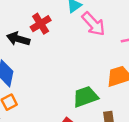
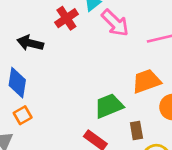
red cross: (41, 24) -> (66, 18), moved

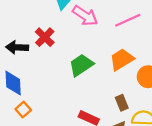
red cross: (66, 18) -> (45, 37), moved
green trapezoid: (109, 106) -> (81, 65), moved

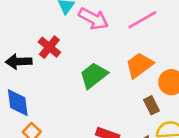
brown rectangle: (122, 103) -> (151, 105), moved

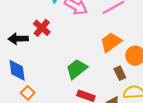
green trapezoid: (94, 75) -> (77, 69), moved

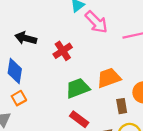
red cross: (42, 28) -> (63, 51), moved
orange trapezoid: (111, 42) -> (109, 78), moved

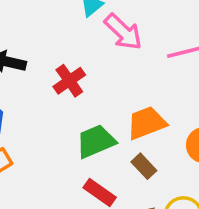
brown rectangle: (122, 106) -> (144, 166), moved, turned -32

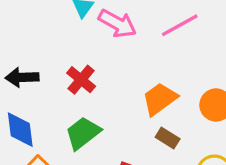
green trapezoid: (96, 141) -> (83, 133), moved

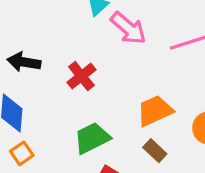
green trapezoid: (83, 133) -> (92, 138), moved

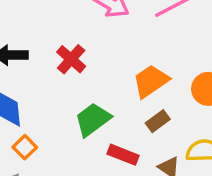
brown rectangle: (155, 151) -> (158, 121), turned -70

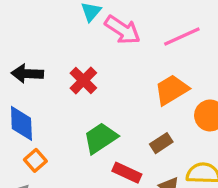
orange trapezoid: (151, 81) -> (172, 90), moved

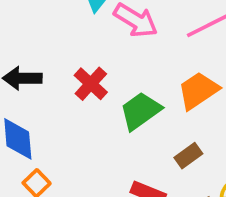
green trapezoid: (100, 138) -> (141, 111), moved

